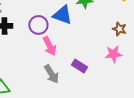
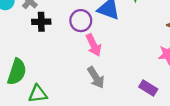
purple rectangle: (79, 66) -> (148, 88), moved

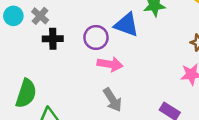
pink arrow: (94, 45) -> (110, 64), turned -55

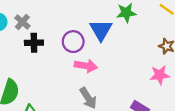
blue triangle: (126, 25) -> (101, 30), turned 40

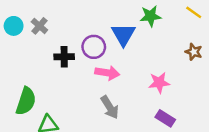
black cross: (34, 43) -> (64, 57), moved
pink star: (160, 75) -> (159, 83), moved

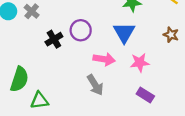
blue triangle: (123, 35) -> (124, 32), moved
black cross: (64, 57) -> (54, 39), turned -30
pink arrow: (107, 73) -> (104, 59), moved

